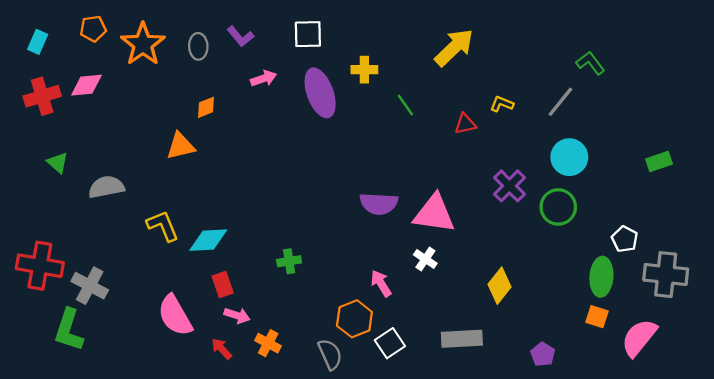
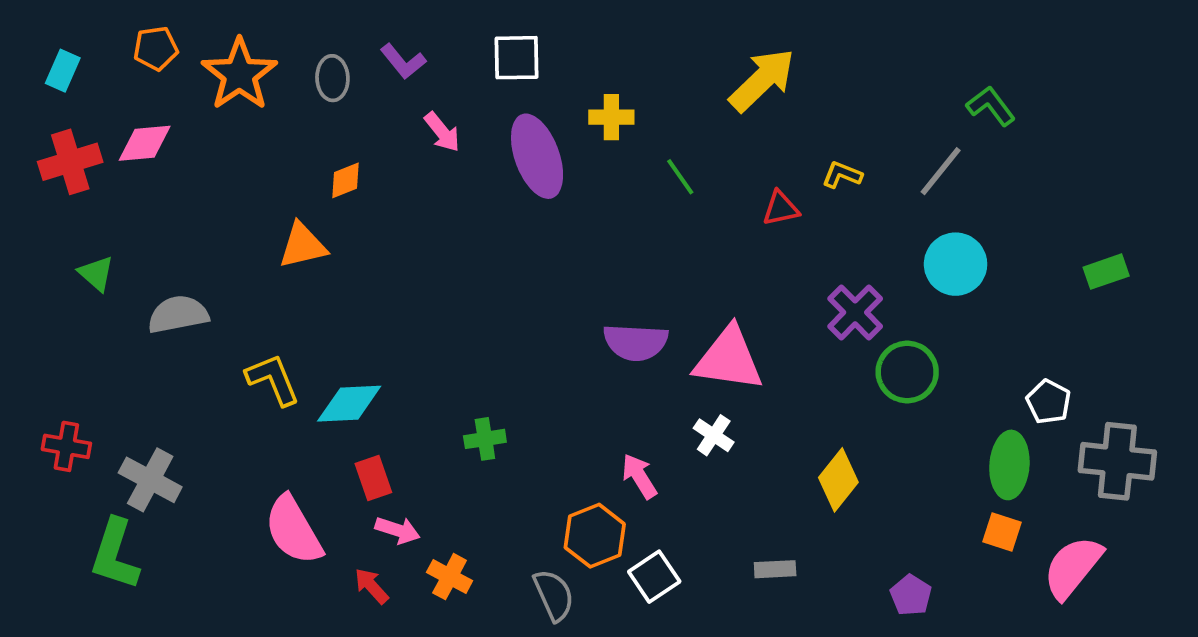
pink arrow: (264, 78) -> (442, 132), turned 70
green circle: (558, 207) -> (907, 372), moved
red cross: (40, 266) -> (66, 446), size x0.6
gray rectangle: (462, 339) -> (775, 569), size x0.6

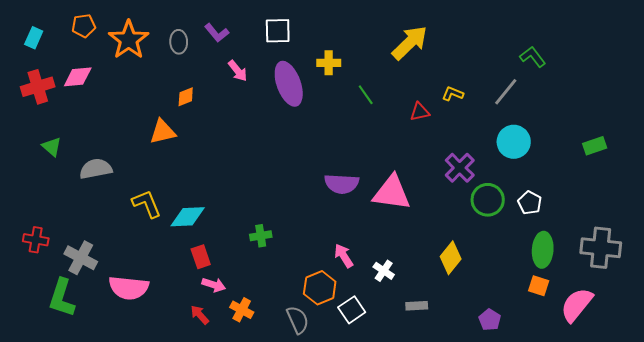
white pentagon: (1049, 402) -> (530, 203), moved
white cross: (714, 435) -> (384, 271), moved
pink semicircle: (293, 530) -> (129, 288), moved, turned -54

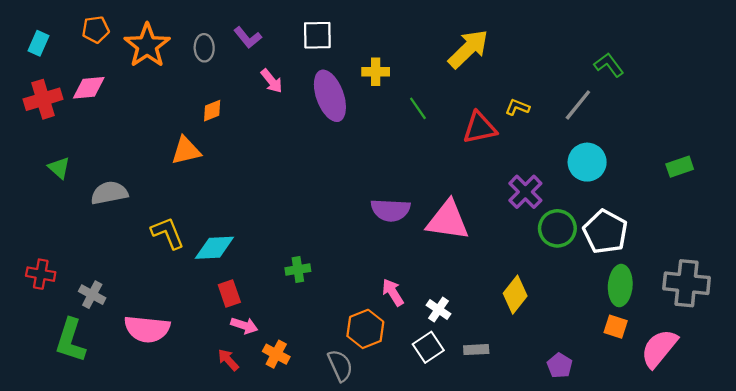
red triangle: (420, 112) -> (480, 128), size x1.5
white pentagon: (530, 203) -> (605, 232), size x1.6
gray cross: (81, 258) -> (92, 295), size x0.7
white square: (352, 310) -> (428, 347), moved

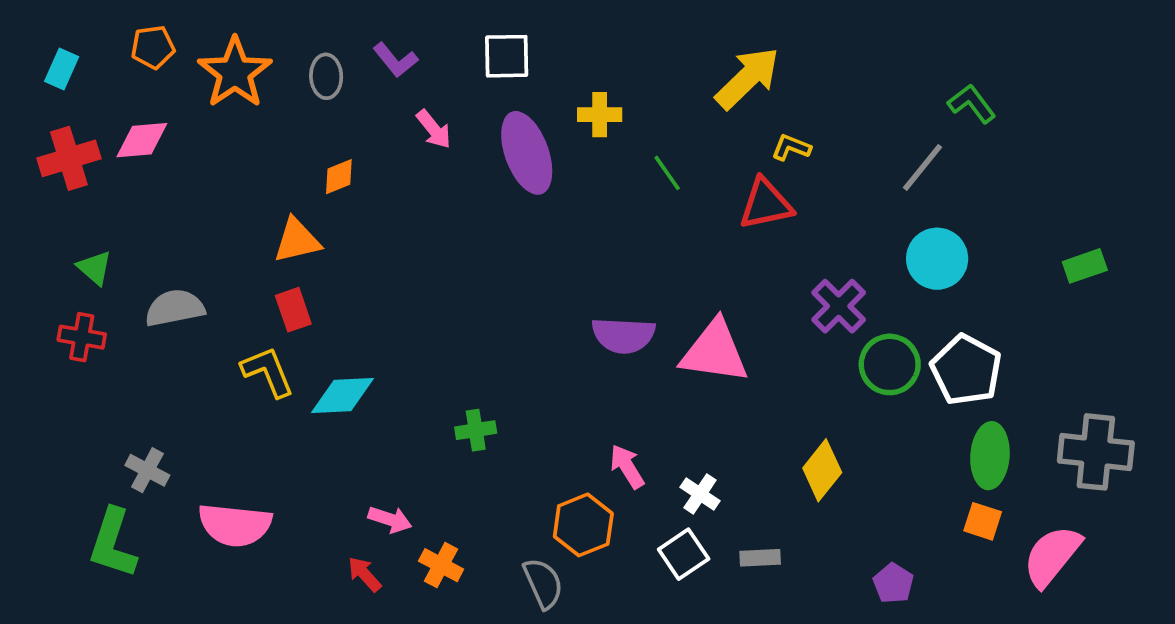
yellow L-shape: (517, 107) -> (791, 147), moved
red cross: (41, 274) -> (82, 337), moved
red rectangle: (229, 294) -> (293, 310), moved

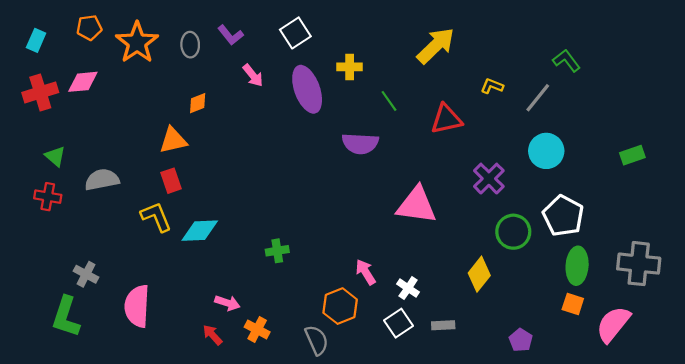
white square: (507, 56) -> (295, 33), turned -32
yellow L-shape: (791, 147) -> (492, 86), moved
purple semicircle: (623, 335) -> (360, 143), moved
green circle: (890, 364) -> (513, 232), moved
pink semicircle: (235, 525) -> (137, 306), turned 87

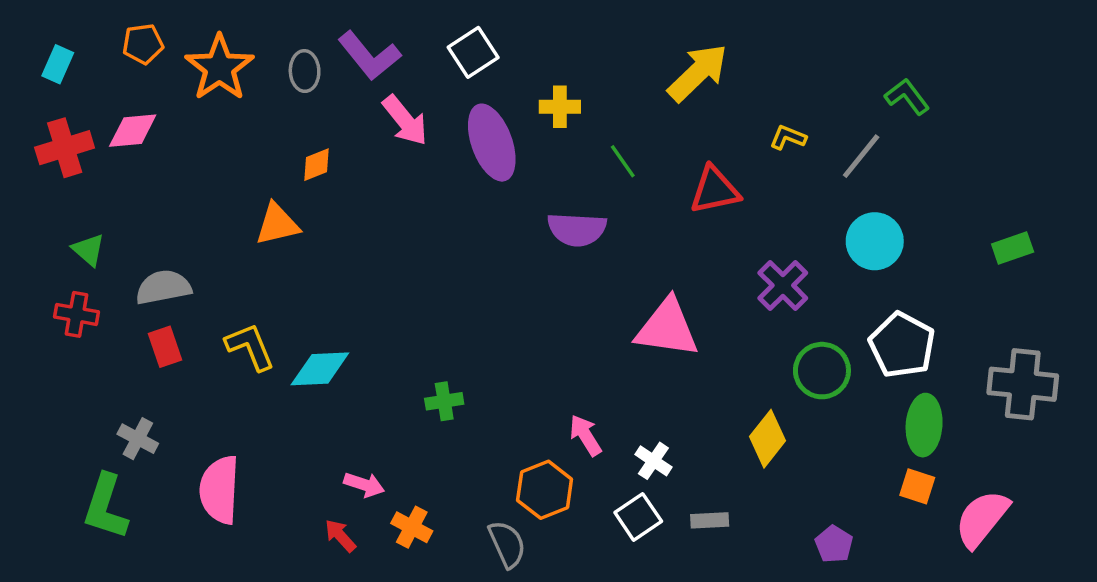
purple L-shape: (231, 35) -> (369, 56), size x1.5
pink arrow: (253, 75) -> (405, 120), size x1.4
red rectangle: (171, 181) -> (165, 347), moved
gray cross: (639, 264) -> (1023, 384), moved

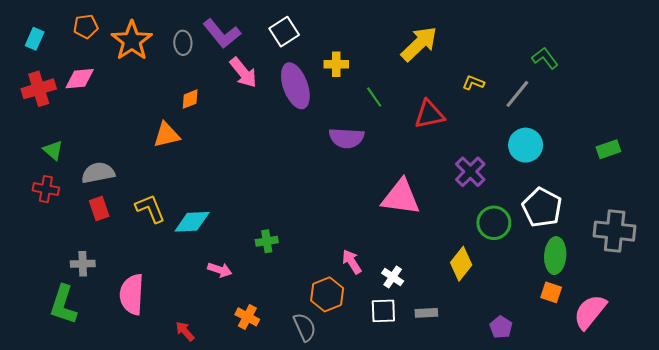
gray cross: (138, 439) -> (83, 264), turned -30
pink arrow: (364, 485) -> (220, 270), moved
white square: (638, 517) -> (383, 311), turned 32
red arrow: (340, 536) -> (185, 331), moved

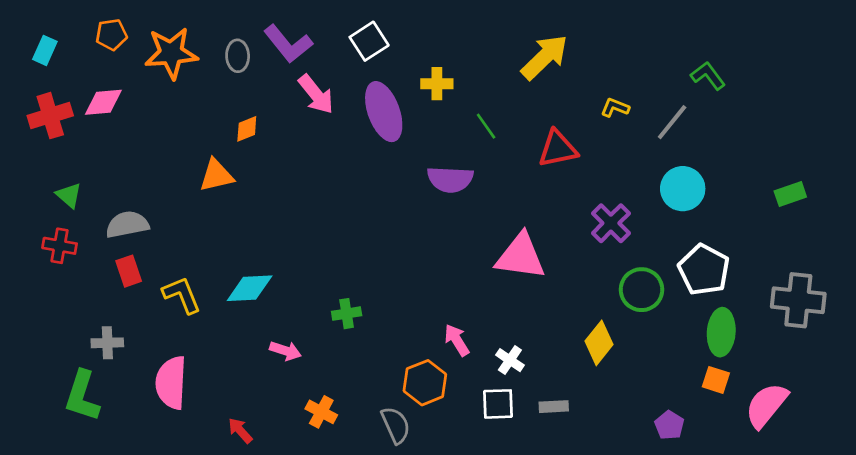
orange star: (132, 41) -> (171, 53), turned 30
yellow L-shape: (150, 209) -> (182, 295), moved
purple pentagon: (501, 327) -> (669, 425), moved

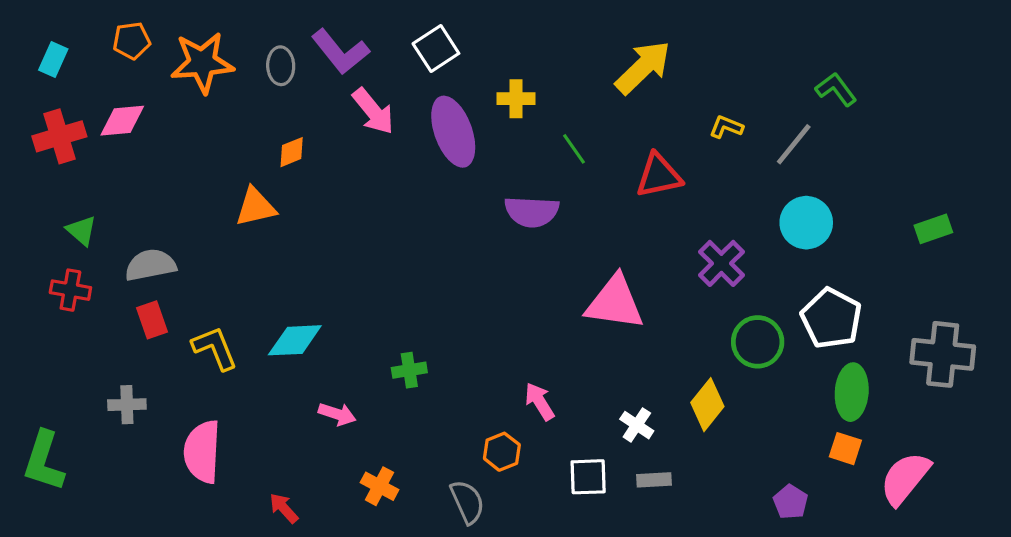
white cross: (510, 360) -> (637, 425), moved
orange hexagon: (425, 383) -> (502, 452), size x0.7
green L-shape: (82, 396) -> (44, 461), moved

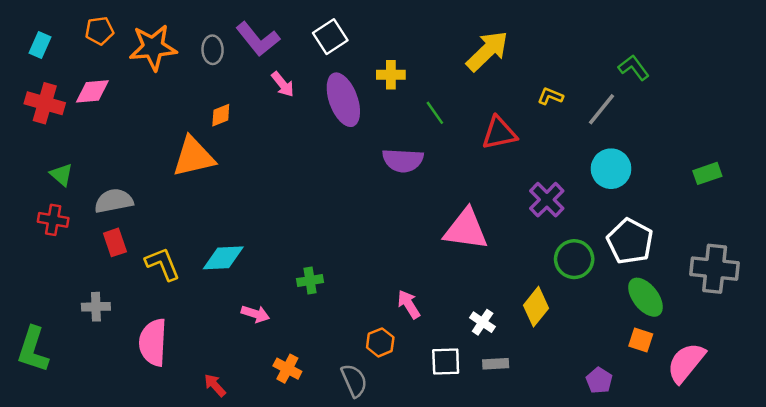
pink arrow: (373, 111) -> (283, 84), size x0.7
red cross: (59, 136) -> (45, 103), turned 33
orange triangle: (256, 207) -> (193, 157), size x1.4
green ellipse: (852, 392) -> (646, 297), turned -42

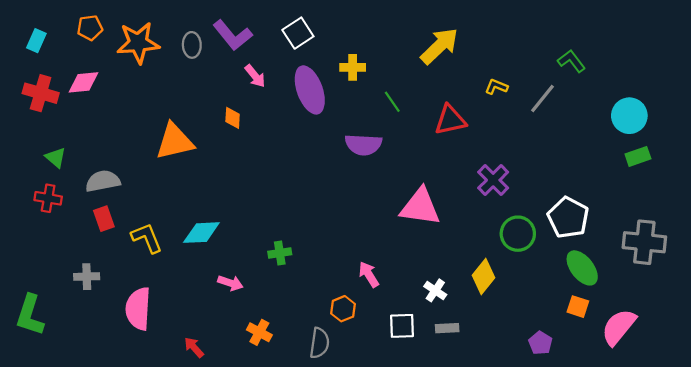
orange diamond: (221, 115) -> (233, 118), moved, turned -65
cyan circle: (611, 169) -> (629, 116), moved
gray semicircle: (354, 380) -> (319, 343), turned 32

